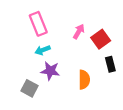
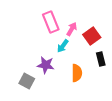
pink rectangle: (38, 24) -> (51, 22), moved
cyan arrow: (43, 50) -> (63, 46), moved, turned -32

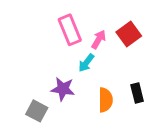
red square: (92, 36) -> (129, 34), moved
black rectangle: (101, 59) -> (137, 93), moved

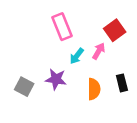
pink arrow: (99, 39) -> (99, 51), moved
gray square: (37, 111) -> (24, 87), moved

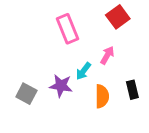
red square: (115, 30) -> (118, 17), moved
cyan arrow: (77, 56) -> (83, 71), moved

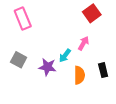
pink rectangle: (68, 29) -> (23, 19), moved
gray square: (26, 94) -> (19, 60), moved

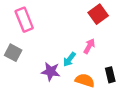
gray square: (19, 60) -> (13, 53), moved
orange semicircle: (79, 75) -> (85, 80), turned -72

